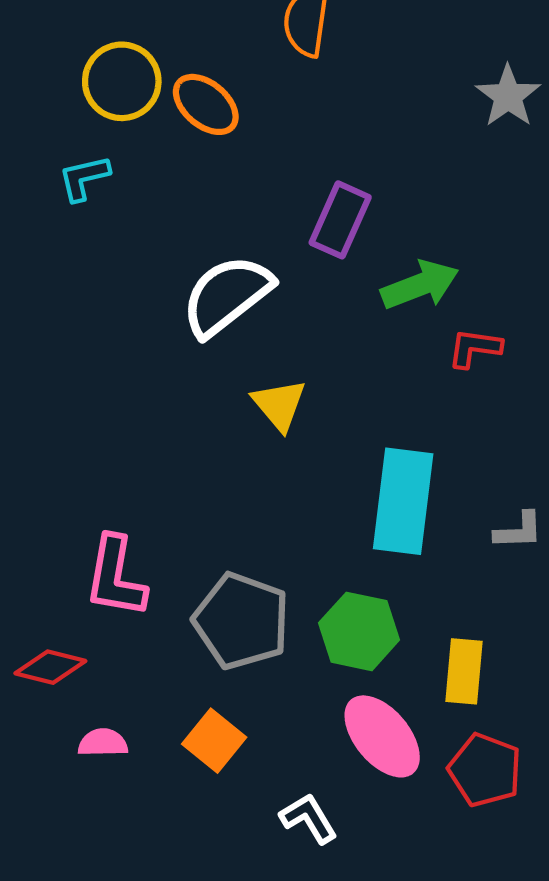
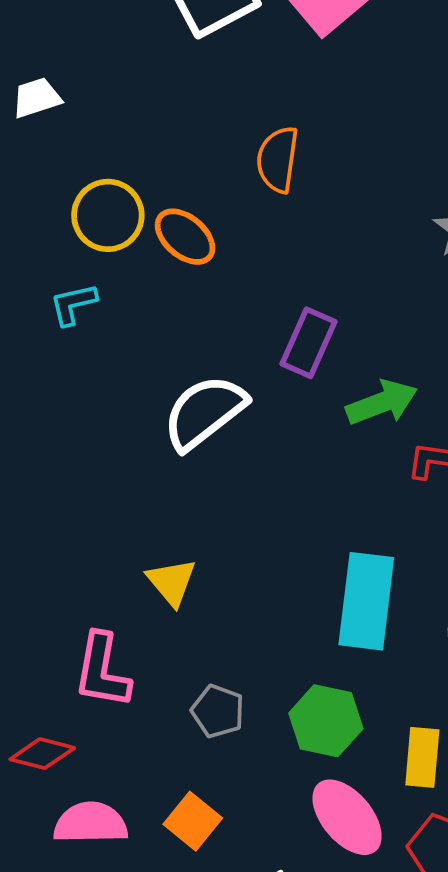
yellow triangle: (279, 405) -> (172, 582), moved
gray pentagon: (241, 621) -> (218, 711), size x0.6
pink semicircle: (103, 743) -> (91, 823), size x1.6

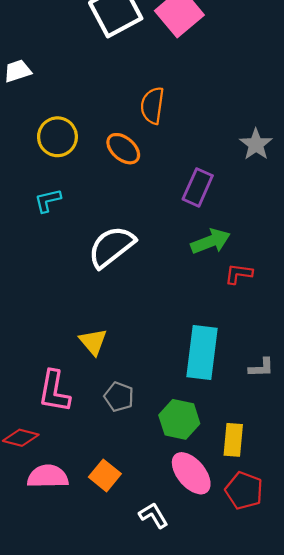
orange ellipse: (185, 237) -> (123, 149), moved
cyan L-shape: (73, 304) -> (48, 200), moved
purple rectangle: (308, 343) -> (198, 187), moved
gray pentagon: (218, 711) -> (119, 397), moved

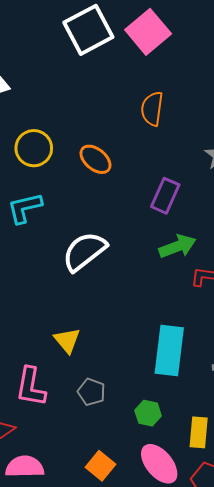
orange semicircle: (152, 106) -> (152, 109), moved
cyan L-shape: (48, 200) -> (25, 208), size x1.4
green hexagon: (179, 419) -> (148, 413), size x0.7
orange square: (105, 475) -> (101, 466), moved

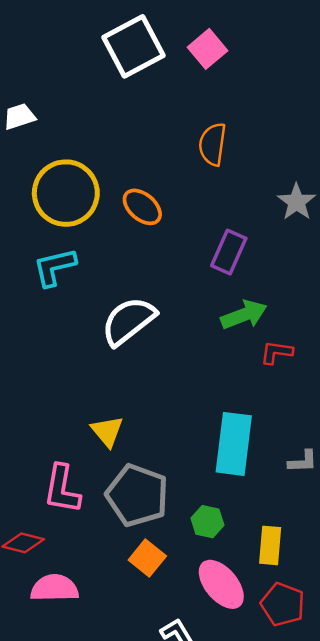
pink square: (148, 32) -> (207, 49), size x0.7
yellow circle: (34, 148) -> (66, 193), size x1.4
gray pentagon: (91, 392) -> (137, 495), size x1.8
orange square: (101, 466) -> (147, 558), moved

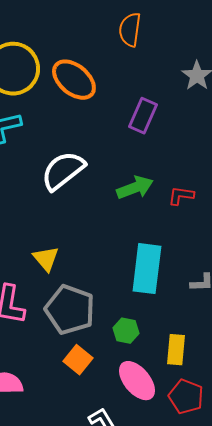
orange ellipse: (142, 207) -> (74, 80), size x1.4
green arrow: (244, 315) -> (135, 188), moved

